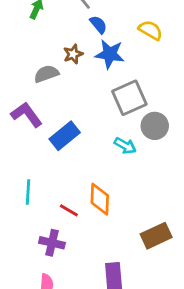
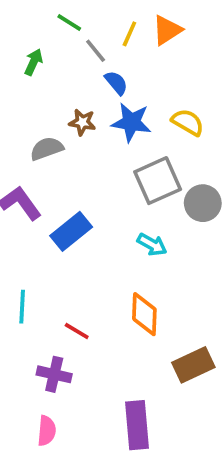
yellow semicircle: (151, 30) -> (188, 122), moved
brown star: (73, 54) -> (82, 122), turned 30
gray circle: (155, 126) -> (203, 203), moved
orange diamond: (100, 199) -> (144, 314), moved

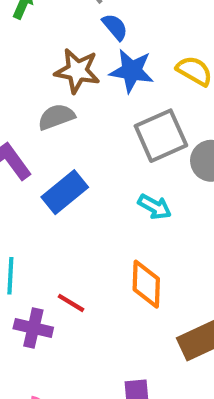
brown star: (82, 122) -> (77, 71), size x1.5
gray semicircle: (47, 149) -> (56, 117), moved
purple cross: (54, 374) -> (33, 328), moved

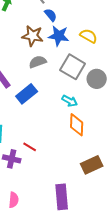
gray semicircle: (56, 117) -> (38, 62), moved
gray square: (161, 136) -> (73, 67), turned -35
orange diamond: (146, 284) -> (77, 125), moved

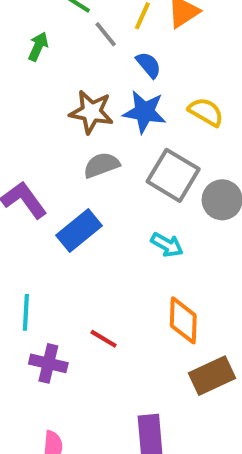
blue semicircle: (51, 15) -> (149, 65), moved
orange diamond: (77, 125) -> (183, 320), moved
red line: (30, 147) -> (104, 339), moved

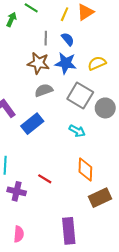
gray line: (106, 34) -> (46, 38), moved, turned 40
green arrow: (38, 46) -> (11, 19), moved
yellow semicircle: (206, 112) -> (97, 63), turned -54

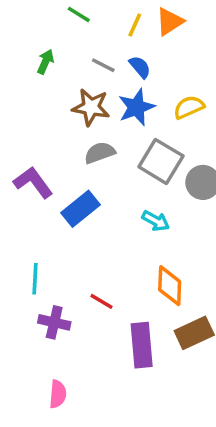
green arrow: (11, 19) -> (45, 62), moved
gray line: (46, 38) -> (103, 65), turned -64
blue star: (66, 63) -> (136, 107), turned -30
purple rectangle: (69, 231) -> (142, 345), moved

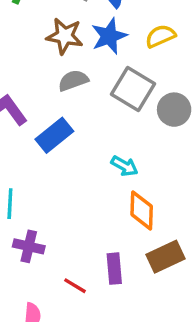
cyan arrow: (156, 221) -> (124, 166), moved
red line: (101, 301) -> (75, 286), moved
purple rectangle: (142, 345) -> (114, 269), size x0.7

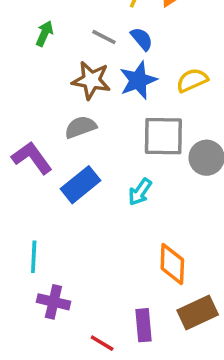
gray semicircle: (73, 81) -> (81, 127), moved
gray square: (133, 89) -> (163, 136), turned -30
cyan arrow: (124, 166) -> (140, 192), moved, turned 96

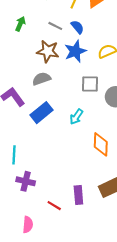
gray square: (163, 136) -> (90, 84), size x0.7
orange diamond: (172, 264) -> (101, 144), moved

